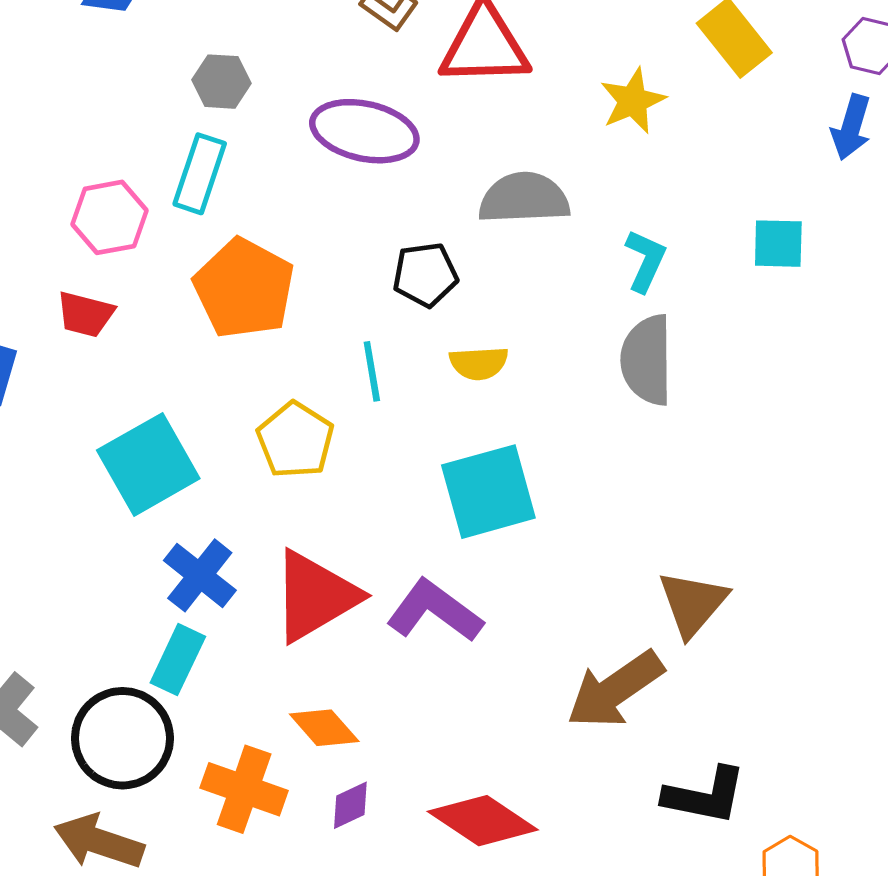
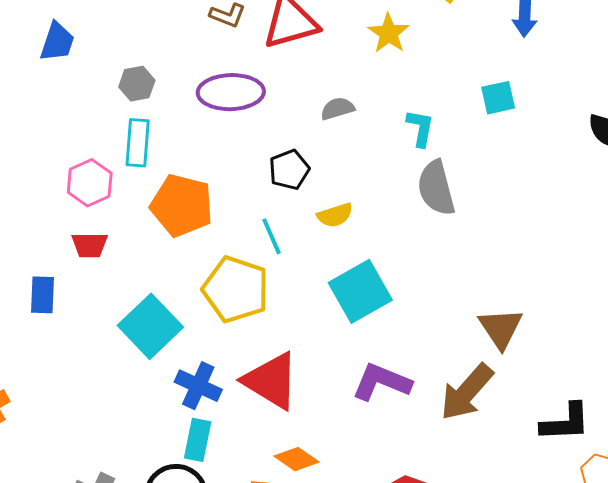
gray semicircle: (524, 198) -> (337, 109), size x0.6
yellow pentagon: (295, 440) -> (236, 289), size x1.4
red triangle: (315, 596) -> (271, 381), turned -44
purple L-shape: (435, 611) -> (382, 382), moved
black L-shape: (705, 796) -> (565, 422), moved

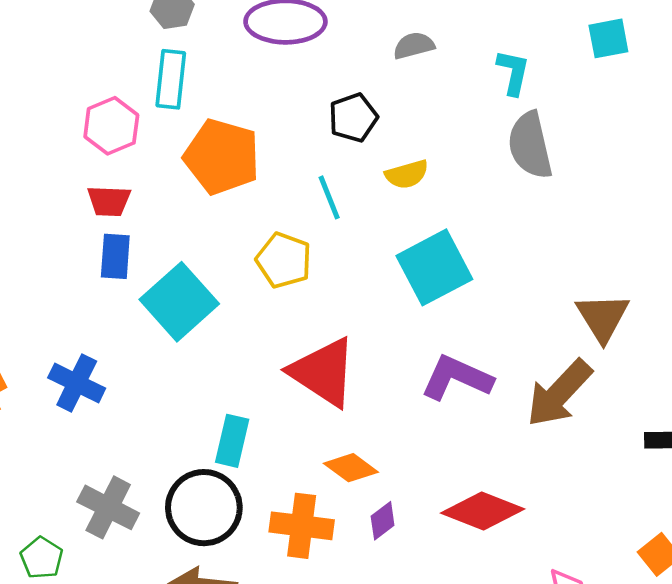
yellow pentagon: (236, 289) -> (284, 260), size x0.7
blue rectangle: (42, 295) -> (115, 256), moved
blue cross: (198, 386) -> (77, 383), moved

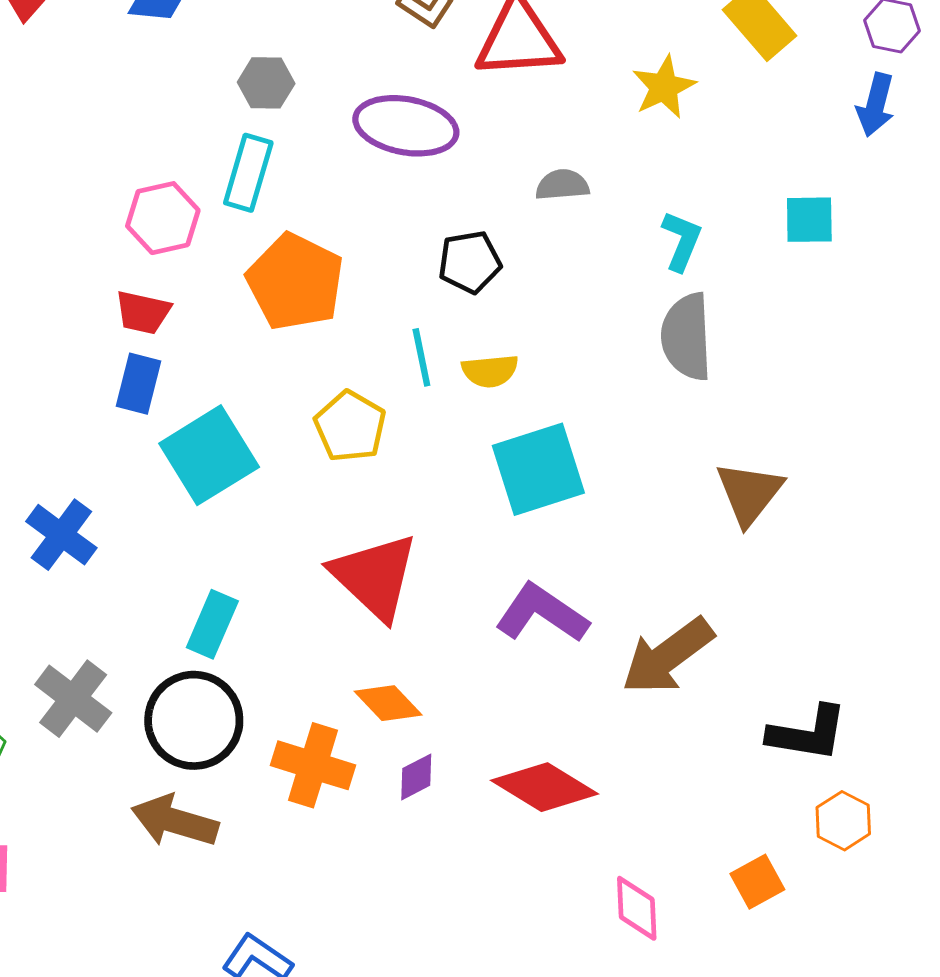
yellow semicircle: (407, 174) -> (490, 371), moved
brown triangle: (603, 317) -> (749, 493), moved
cyan rectangle: (232, 441) -> (212, 624), moved

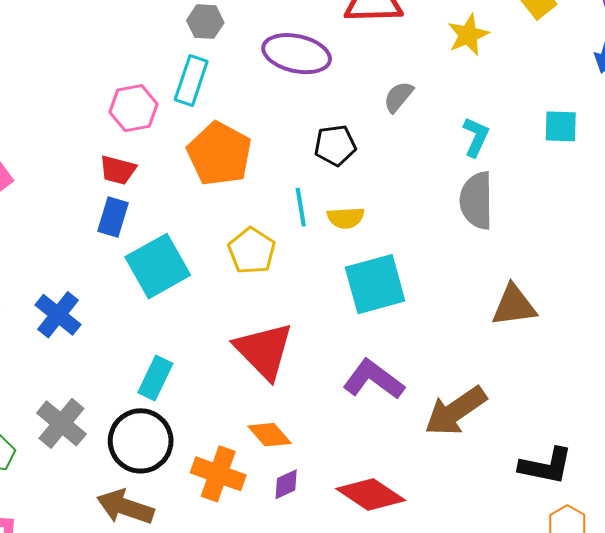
gray semicircle: (562, 185) -> (398, 97), turned -48
brown triangle: (749, 493) -> (514, 306), turned 42

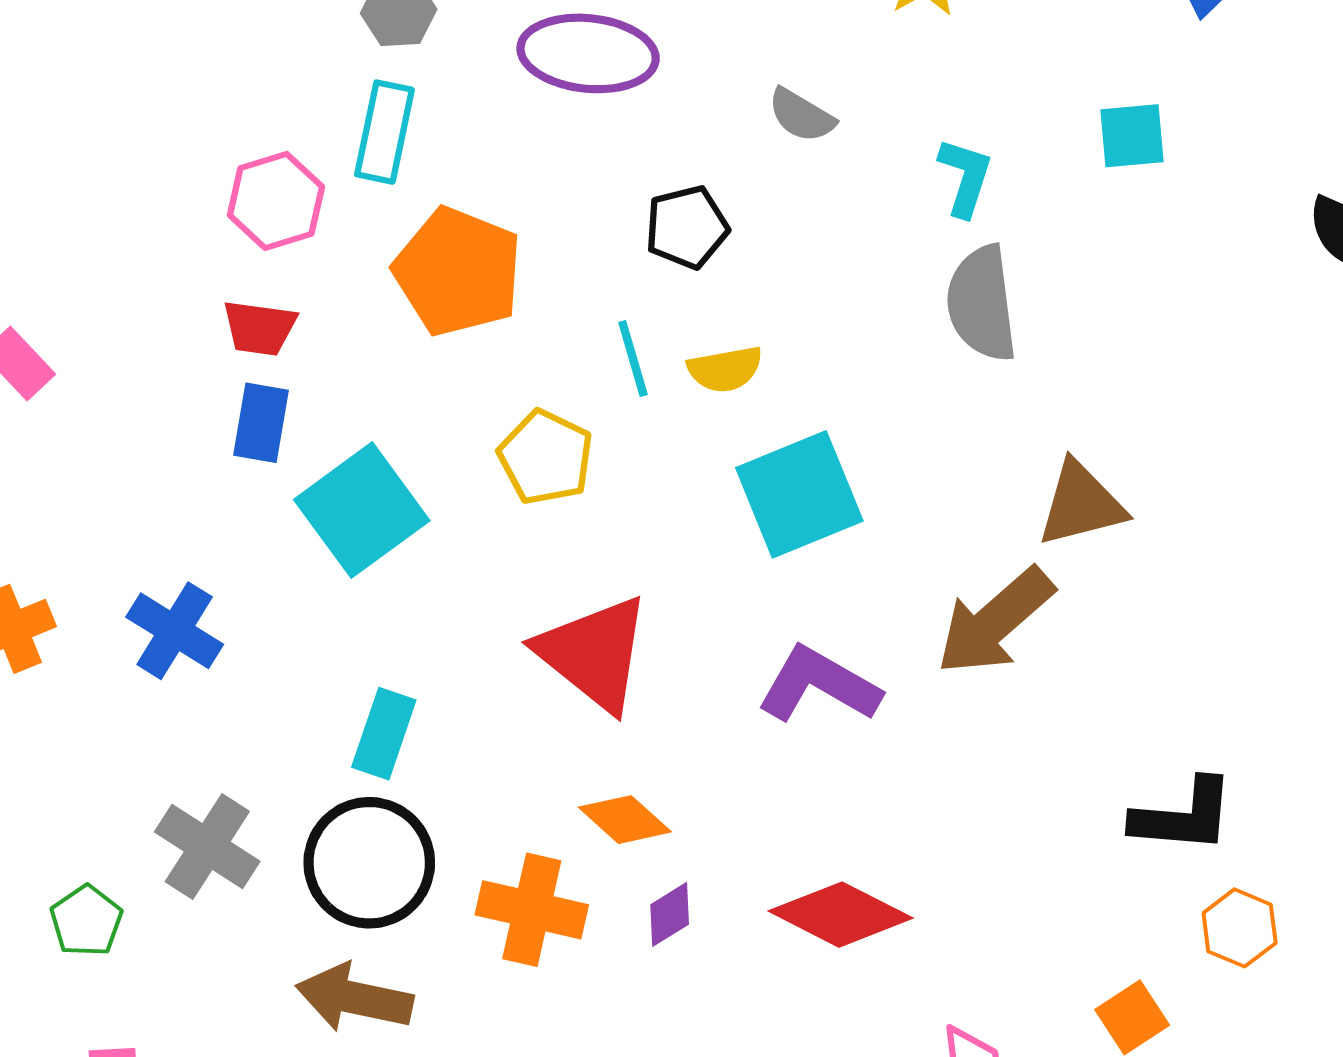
gray semicircle: (398, 97) -> (801, 115), turned -92
brown arrow: (455, 411) -> (995, 621), moved

